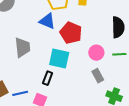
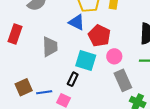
pink circle: (96, 53) -> (114, 56), moved
gray rectangle: (98, 76) -> (123, 80), size x1.5

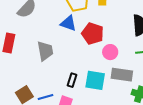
cyan square: (86, 60) -> (95, 80), moved
gray rectangle: (123, 80) -> (122, 75), turned -50

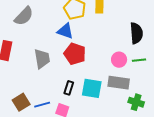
red pentagon: (93, 34) -> (75, 54), moved
pink circle: (110, 52) -> (119, 60), moved

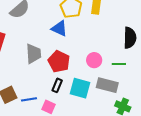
red pentagon: (75, 54) -> (59, 62), moved
pink circle: (119, 60) -> (94, 60), moved
green line: (139, 60) -> (119, 64), moved

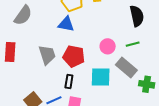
black rectangle: (57, 85) -> (69, 81), moved
gray rectangle: (107, 85) -> (126, 67), turned 40

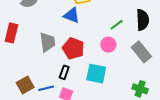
green line: (133, 44) -> (117, 25), moved, turned -32
gray rectangle: (126, 67) -> (141, 52), moved

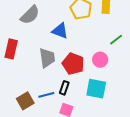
blue triangle: (72, 15) -> (60, 31), moved
pink circle: (108, 45) -> (100, 60), moved
blue line: (46, 88) -> (46, 95), moved

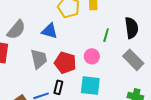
gray semicircle: (30, 15) -> (16, 30), moved
green line: (116, 40) -> (106, 35), turned -32

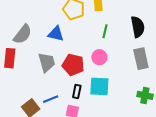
green line: (106, 35) -> (105, 31), moved
gray rectangle: (133, 60) -> (141, 59), turned 35
black rectangle: (58, 87) -> (77, 92), moved

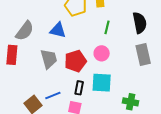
red pentagon: (73, 65) -> (75, 61), turned -30
green cross: (145, 95) -> (131, 102), moved

